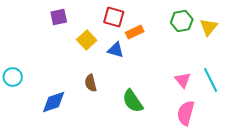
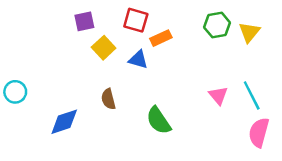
purple square: (59, 17) -> (84, 21), moved
pink semicircle: (186, 113) -> (259, 132), moved

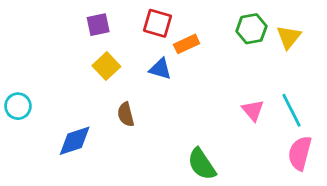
yellow square: (104, 48) -> (106, 66), moved
green semicircle: (159, 121) -> (202, 164), moved

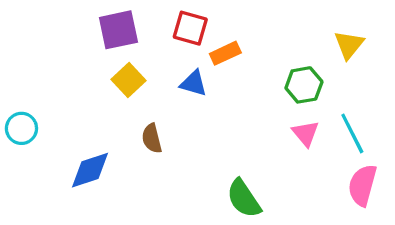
purple square: (98, 25) -> (118, 30), size x1.4
green hexagon: (251, 29) -> (304, 85), moved

